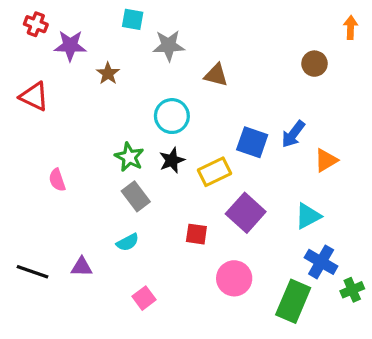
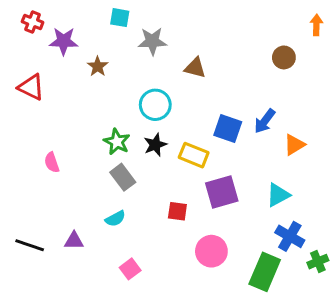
yellow rectangle: (214, 172) -> (194, 155), turned 48
purple square: (246, 213) -> (222, 192), turned 32

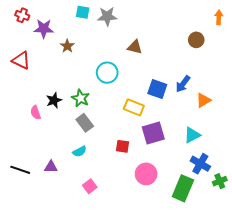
gray star: (152, 41) -> (107, 16), moved
black star: (155, 145) -> (54, 100), moved

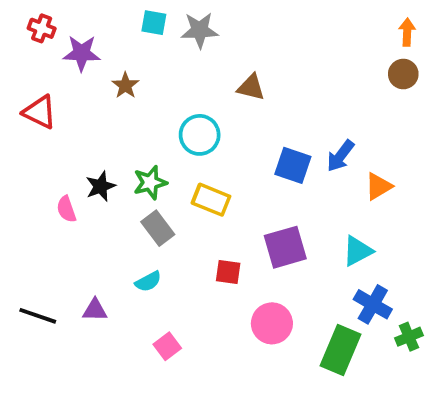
brown circle: (196, 40) -> (403, 74), moved
green star: (81, 98) -> (150, 183), turned 30
yellow rectangle: (134, 107) -> (211, 200), moved

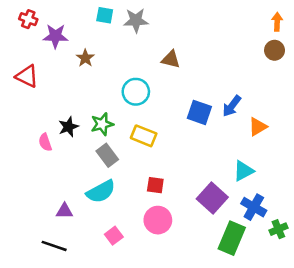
purple square: (285, 247) -> (212, 198), moved, turned -32
cyan semicircle: (148, 281) -> (101, 192), size x1.6
black line: (38, 316) -> (54, 246), moved
pink circle: (272, 323) -> (158, 220), moved

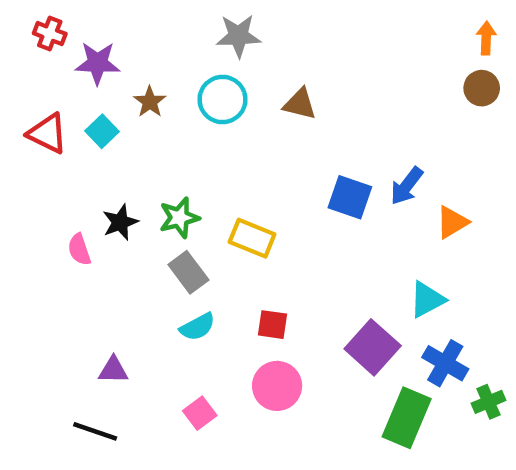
cyan square: (105, 15) -> (102, 131), moved, turned 36
cyan circle: (136, 92) -> (222, 99), moved
cyan semicircle: (101, 192) -> (197, 327), moved, size x0.7

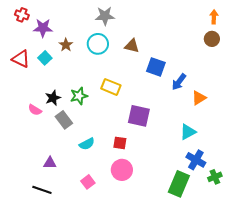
blue square: (350, 197) -> (156, 67), moved
yellow rectangle: (252, 238) -> (111, 87), moved
pink semicircle: (79, 250) -> (35, 110), turned -40
gray rectangle: (188, 272) -> (64, 120), moved
purple square: (373, 347) -> (139, 116), moved, turned -30

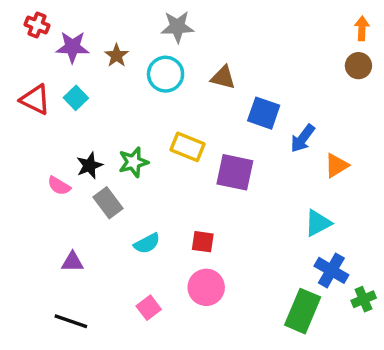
brown star: (66, 45) -> (116, 56), moved
purple square: (139, 116) -> (235, 172), moved
purple triangle: (50, 163) -> (72, 262), moved

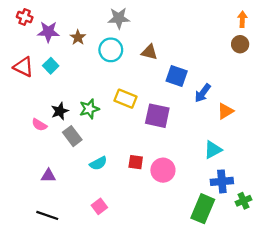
blue cross: (331, 270) -> (222, 181), turned -35
pink circle: (206, 287) -> (163, 170), moved

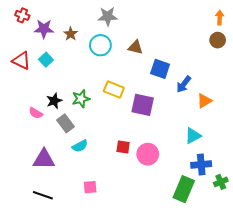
cyan semicircle: (98, 163) -> (80, 146), moved
purple triangle: (48, 176) -> (44, 159), size x1.6
pink square: (99, 206) -> (90, 187), turned 32

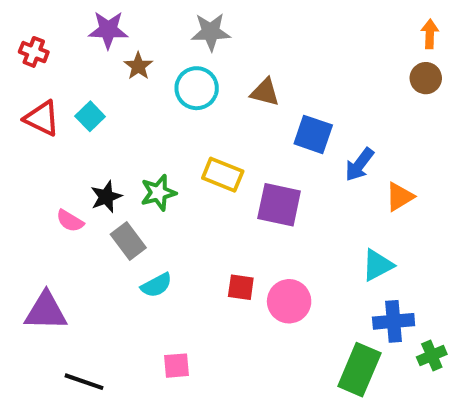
red cross: (22, 15) -> (34, 52), moved
purple star: (44, 29) -> (108, 30), moved
purple triangle: (44, 159) -> (46, 311), moved

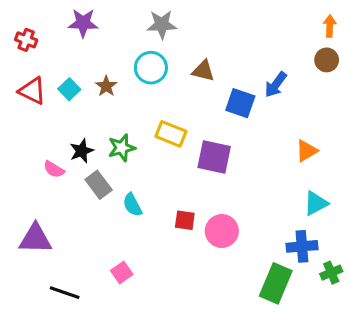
brown star: (138, 66) -> (106, 86), moved
blue arrow: (359, 165) -> (276, 85), moved
cyan triangle: (378, 265) -> (316, 203), moved
cyan semicircle: (156, 285) -> (132, 205), moved, turned 90
pink square: (176, 366) -> (122, 273), moved, turned -30

